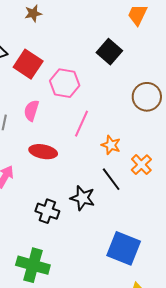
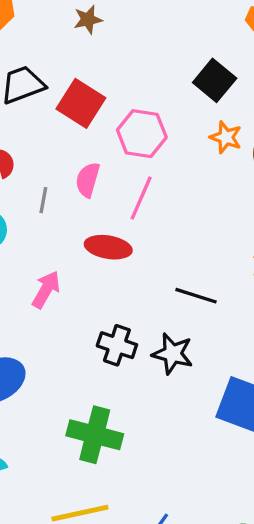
pink line: (81, 124) -> (141, 198), moved
orange star: (111, 145) -> (226, 137), moved
black line: (111, 179) -> (196, 296), moved, turned -35
black star: (83, 198) -> (173, 354), moved

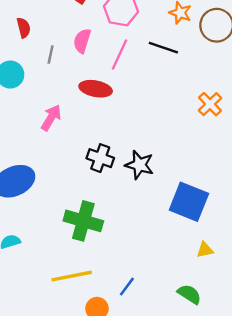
black line: (196, 296) -> (163, 48), moved

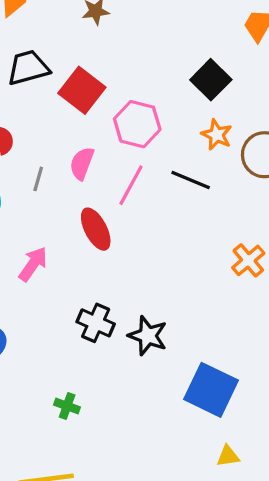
red ellipse: (96, 89) -> (96, 229), turned 48
green cross: (83, 221) -> (67, 406), size x0.5

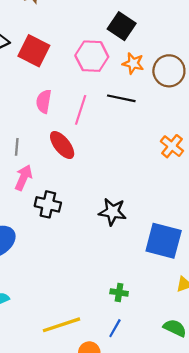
pink hexagon: (137, 124) -> (92, 56), moved
gray line: (38, 179) -> (17, 147), moved
black cross: (96, 323) -> (48, 204), moved
green cross: (67, 406) -> (119, 293), moved

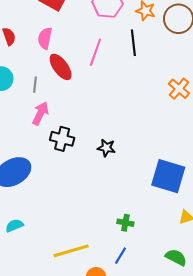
black line: (121, 98) -> (133, 43), turned 70
pink semicircle: (44, 101) -> (45, 38), moved
red ellipse: (62, 145) -> (61, 67), moved
black star: (112, 212) -> (106, 148), moved, size x0.7

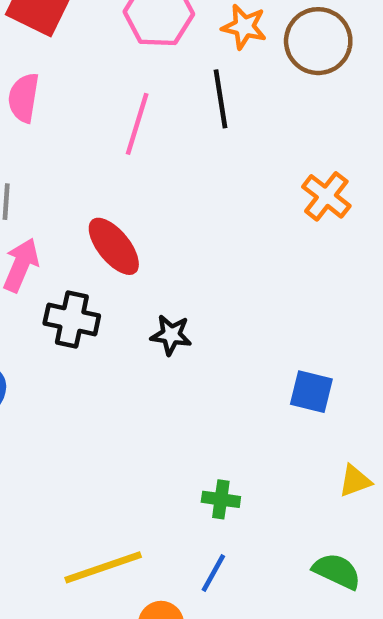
red ellipse: (61, 67) -> (114, 246), moved
blue square: (168, 176) -> (311, 392), size x0.6

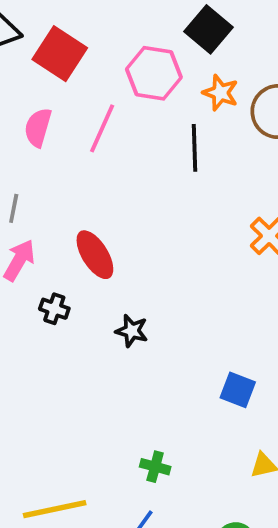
pink line: (137, 124) -> (102, 128), moved
black cross: (72, 320) -> (54, 309), size x0.7

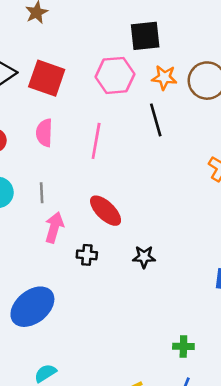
black square: (208, 29) -> (145, 36), turned -32
pink line: (102, 128) -> (96, 141), moved

